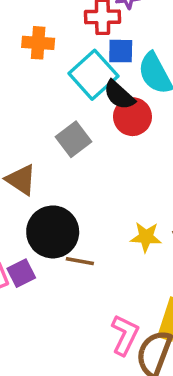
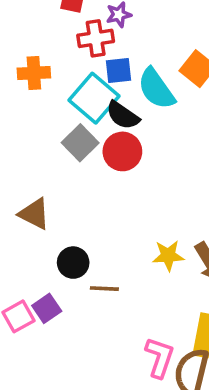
red circle: (132, 117) -> (122, 151), moved
gray square: (74, 139) -> (80, 143), moved
black circle: (53, 232) -> (73, 263), size x0.6

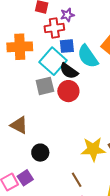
orange cross: (34, 73) -> (20, 47), size x1.4
gray square: (80, 143) -> (45, 86), turned 30
yellow star: (168, 256) -> (93, 149), size x1.4
brown line: (104, 289) -> (77, 180), moved, turned 56

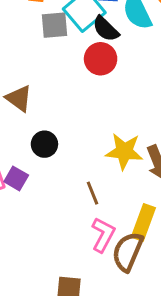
gray square: (45, 86) -> (54, 25), moved
purple square: (25, 178) -> (16, 178), turned -35

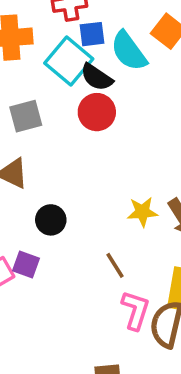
gray square: (54, 25) -> (26, 116), moved
yellow star: (124, 151) -> (142, 212), size x0.7

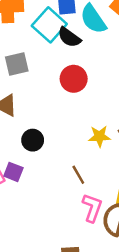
red circle: (97, 112) -> (74, 79), moved

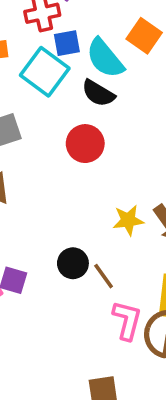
black semicircle: (69, 37) -> (98, 93), moved
black circle: (33, 140) -> (73, 263), moved

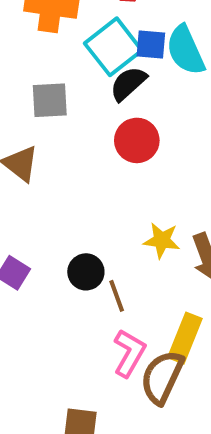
blue square: (67, 43) -> (151, 44), moved
black semicircle: (98, 93) -> (128, 84), moved, turned 92

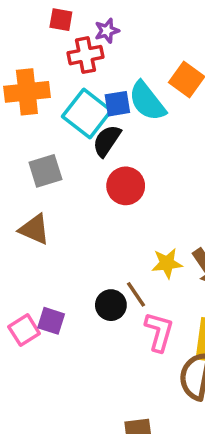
brown line: (117, 296) -> (136, 294), moved
pink L-shape: (129, 353) -> (159, 332), moved

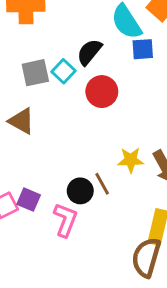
blue square: (117, 104) -> (143, 49), moved
cyan square: (87, 113) -> (64, 71), moved, size x0.6
pink L-shape: (159, 332) -> (65, 220), moved

